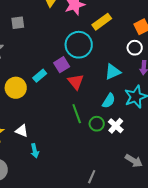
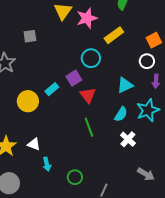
cyan circle: (79, 45) -> (91, 58), size x0.7
green circle: (97, 124) -> (75, 177), moved

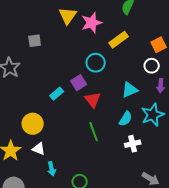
yellow circle: (28, 101) -> (33, 124), moved
white cross: (128, 139) -> (133, 144), turned 35

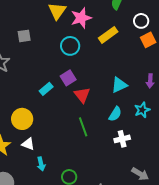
cyan circle: (96, 63) -> (70, 46), moved
white circle: (152, 66) -> (141, 21), moved
cyan star: (153, 115) -> (142, 110), size x0.7

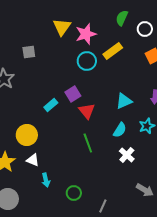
white circle: (141, 21) -> (145, 29), moved
cyan circle: (70, 46) -> (87, 61), moved
white cross: (122, 139) -> (127, 155), turned -35

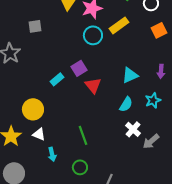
green line: (88, 143) -> (83, 135), moved
gray arrow: (145, 190) -> (151, 141), moved, turned 108

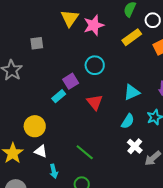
yellow rectangle: (119, 25) -> (132, 37), moved
cyan circle: (93, 35) -> (95, 65), moved
purple square: (79, 68) -> (71, 81), moved
green line: (83, 135) -> (85, 152), turned -30

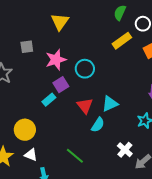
pink star: (94, 25) -> (56, 60), moved
cyan triangle: (132, 92) -> (110, 104), moved
cyan semicircle: (128, 121) -> (98, 125), moved

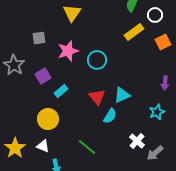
purple square: (61, 85) -> (43, 76), moved
yellow circle: (25, 130) -> (48, 119), moved

